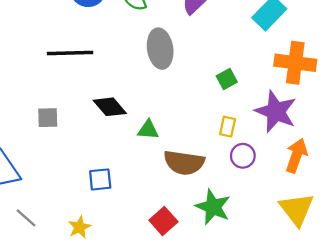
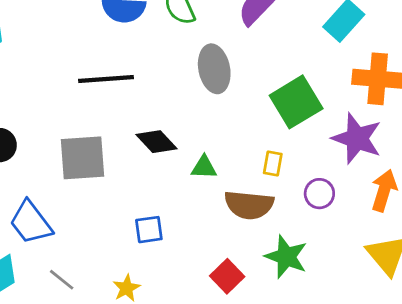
green square: (227, 79) -> (296, 102), size x2.0
gray square: (48, 118) -> (83, 158), size x1.8
yellow rectangle: (228, 127) -> (273, 163), moved

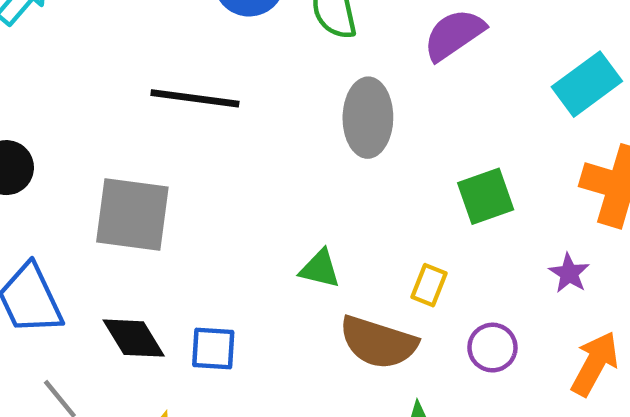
green square: (296, 102) -> (486, 196), size x0.7
purple star: (357, 138) -> (569, 273), size x0.5
black diamond: (157, 142) -> (134, 338), moved

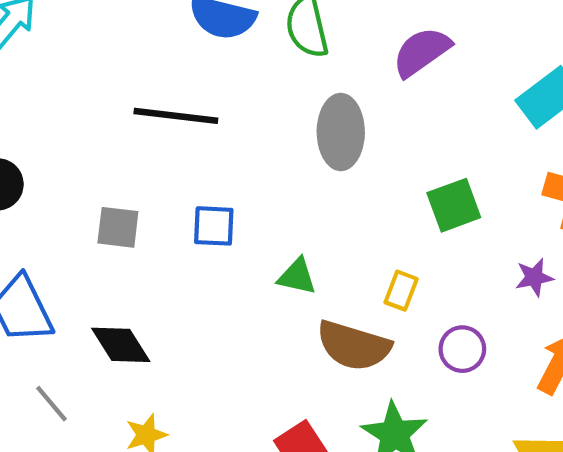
gray square: (132, 214) -> (118, 227), size x0.6
purple star: (569, 273) -> (534, 277), turned 30
blue square: (213, 349) -> (214, 226), moved

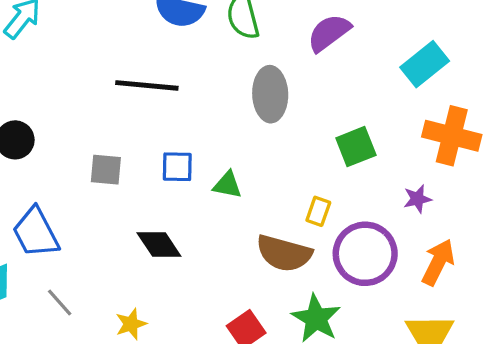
green triangle: (297, 276) -> (227, 185), moved
black diamond: (121, 345) -> (159, 245), moved
purple circle: (462, 349) -> (365, 254), size x1.8

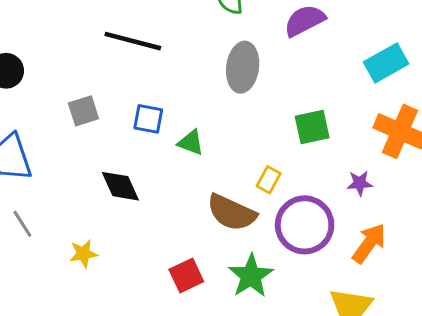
gray square: (106, 170) -> (83, 111), turned -32

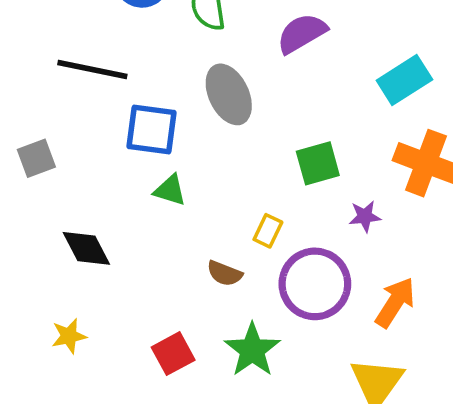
gray ellipse: (243, 67) -> (229, 94), turned -30
blue square: (148, 119) -> (151, 129), moved, size x1.4
purple star: (360, 183) -> (365, 216), moved
brown semicircle: (232, 213) -> (225, 273), size x0.6
yellow star: (83, 254) -> (69, 336), moved

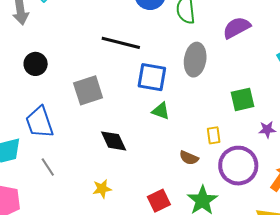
gray ellipse: (229, 94) -> (195, 60), turned 32
gray square: (36, 158) -> (88, 90), size x1.4
yellow rectangle: (268, 231) -> (214, 135), turned -36

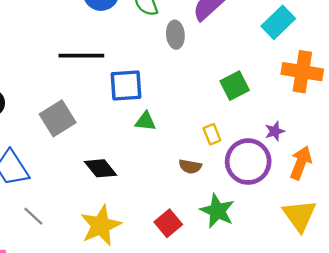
gray ellipse: (195, 60) -> (175, 35), moved, size x0.7
purple star: (267, 130) -> (275, 131), moved
yellow star: (102, 189) -> (101, 226), size x1.8

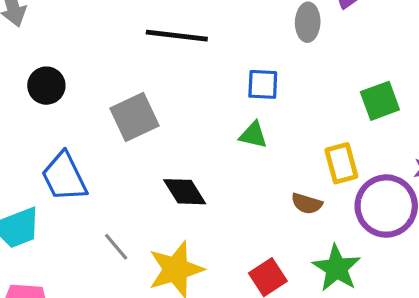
blue square: (126, 86) -> (263, 84), moved, size x0.7
yellow rectangle: (212, 134) -> (341, 163), size x1.4
gray line: (33, 216) -> (116, 247), moved

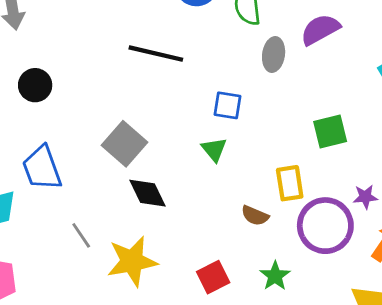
gray square: (134, 117) -> (124, 144), moved, turned -30
green triangle: (253, 135) -> (214, 149), turned 32
green star: (337, 268) -> (275, 276), size x0.7

